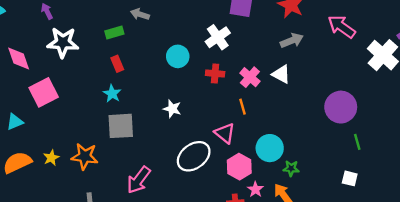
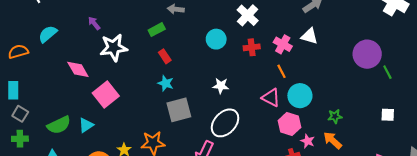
green line: (357, 142) -> (387, 72), moved
cyan circle: (270, 148) -> (300, 96), moved
white ellipse: (194, 156) -> (225, 123), moved

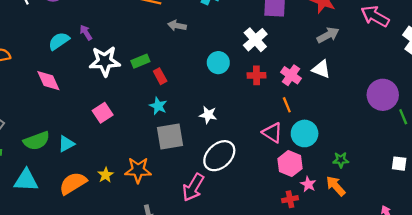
green rectangle: (157, 30) -> (140, 61), moved
cyan semicircle: (48, 34) -> (59, 41), moved
pink diamond: (78, 69) -> (48, 81), moved
white star: (221, 86) -> (208, 115), moved
pink square: (106, 94) -> (103, 113), moved, size x0.7

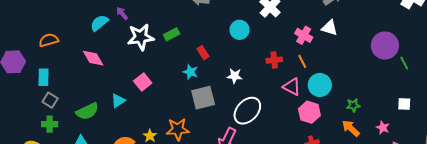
red cross: (257, 75) -> (274, 60), moved
red rectangle: (160, 76) -> (203, 53), moved
cyan triangle: (66, 144) -> (118, 101), moved
pink star: (308, 184) -> (383, 128), moved

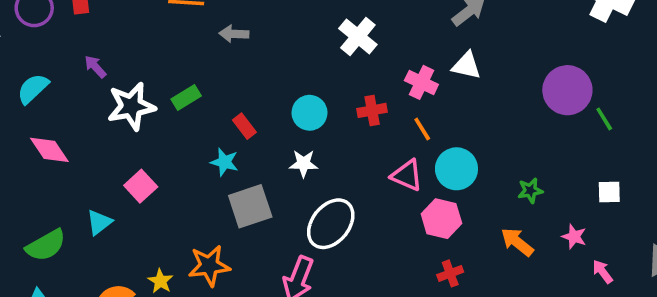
cyan semicircle: (99, 23) -> (33, 89), moved
cyan circle: (240, 30) -> (310, 113), moved
red cross: (274, 60) -> (372, 110), moved
green star: (353, 105) -> (530, 191), moved

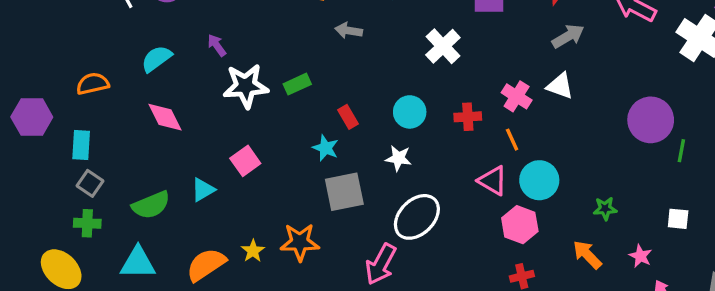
white cross: (358, 36) -> (443, 46), moved
green line: (604, 119) -> (681, 151), turned 35

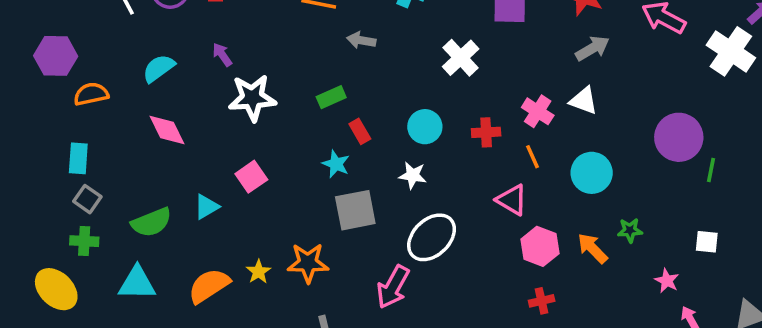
green rectangle: (297, 84) -> (331, 97), moved
purple hexagon: (32, 117) -> (56, 56), moved
cyan circle: (539, 180) -> (592, 173), moved
orange arrow: (587, 255) -> (592, 248), moved

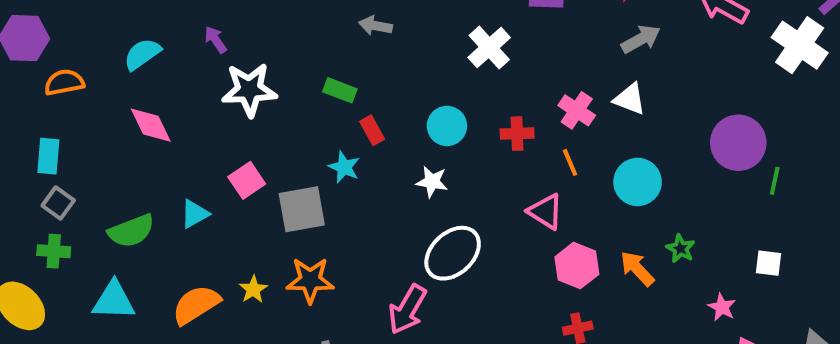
green rectangle: (331, 97) -> (340, 90), turned 44
gray square: (355, 210) -> (302, 209), moved
green star: (630, 230) -> (681, 249), turned 30

